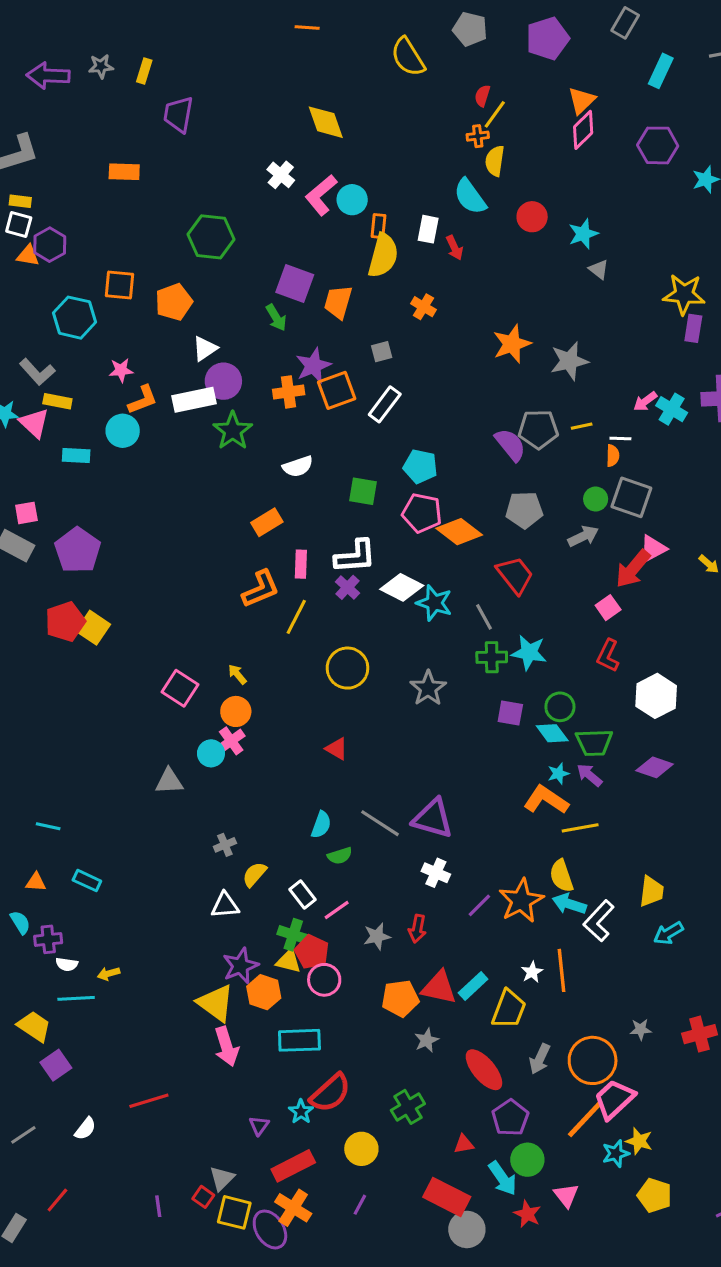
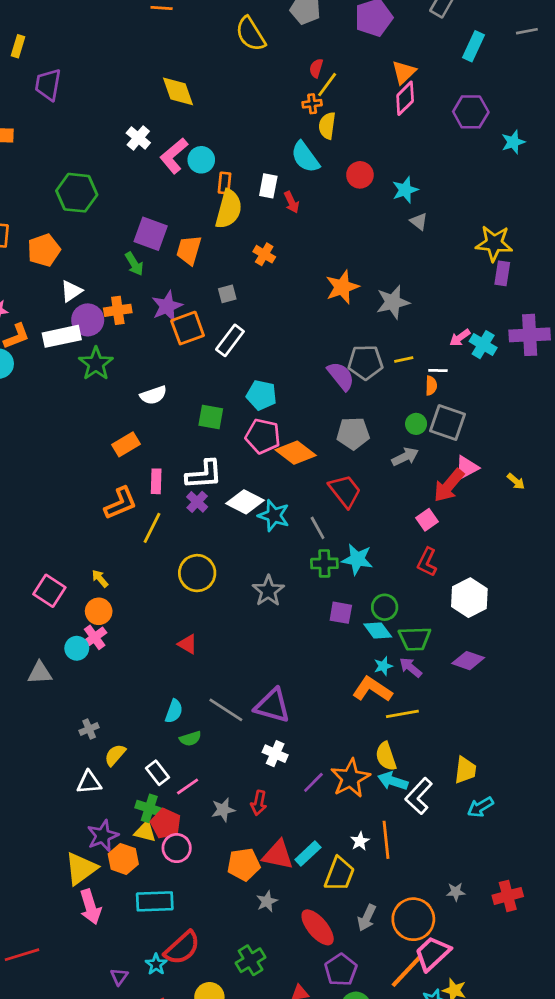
orange cross: (289, 392) -> (118, 310), moved
yellow triangle: (216, 1003) -> (81, 869), turned 48

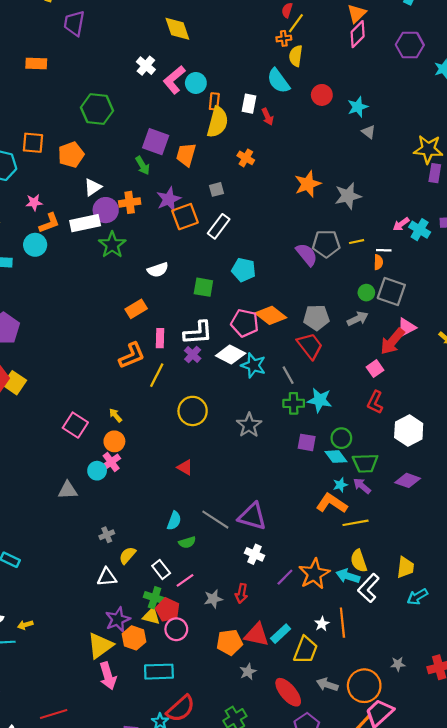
gray pentagon: (353, 433) -> (316, 318), moved
pink pentagon: (263, 436) -> (245, 323), moved
yellow semicircle: (386, 756) -> (359, 561), moved
gray arrow: (367, 918) -> (327, 685), turned 84

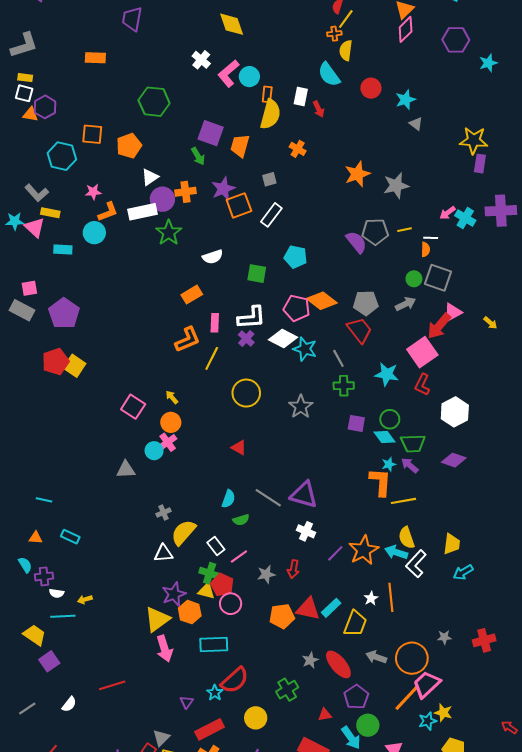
pink square: (375, 369) -> (422, 352), size x1.8
cyan star: (320, 400) -> (387, 374), moved
orange L-shape: (332, 503) -> (380, 482), turned 60
yellow semicircle: (127, 555) -> (183, 532), size x1.5
gray star: (248, 672) -> (310, 660), moved

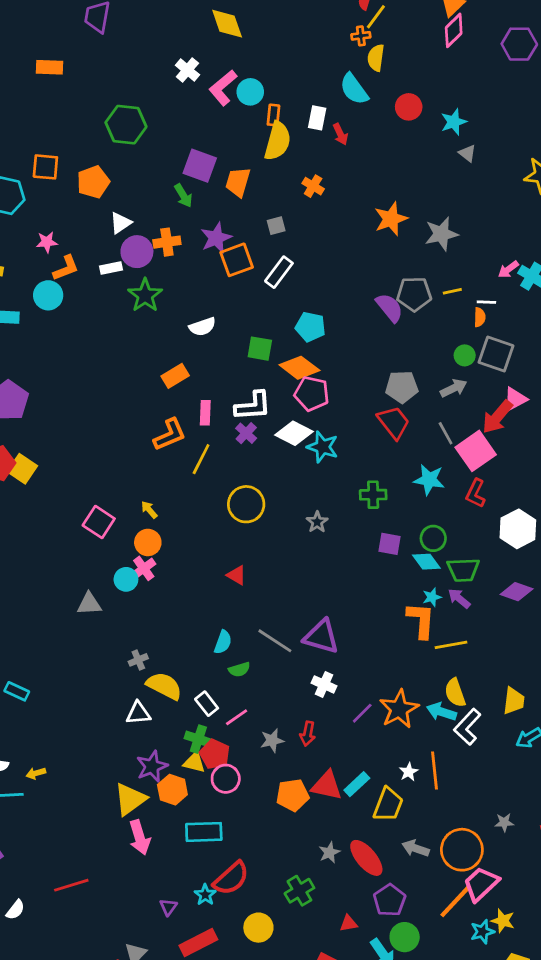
white rectangle: (143, 212) -> (111, 268), size x0.6
orange diamond: (322, 301) -> (299, 368), moved
gray line: (338, 358) -> (446, 433), moved
gray star: (301, 407) -> (317, 522), size x0.7
yellow semicircle: (183, 532) -> (164, 686), turned 76

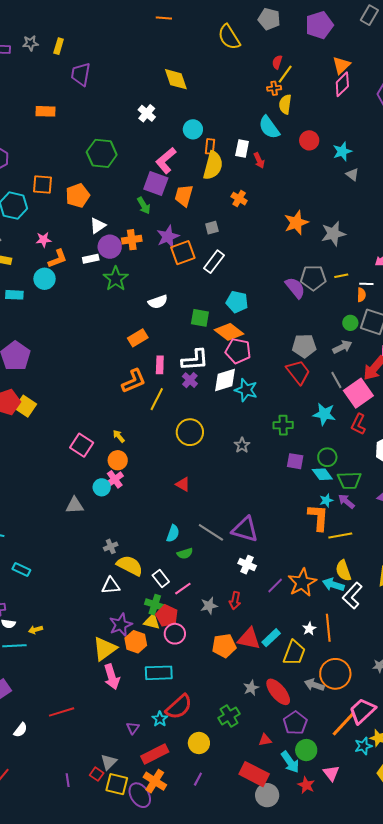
pink L-shape: (223, 88) -> (166, 160), moved
white diamond: (294, 433) -> (225, 380), turned -44
orange circle: (462, 850) -> (335, 674), moved

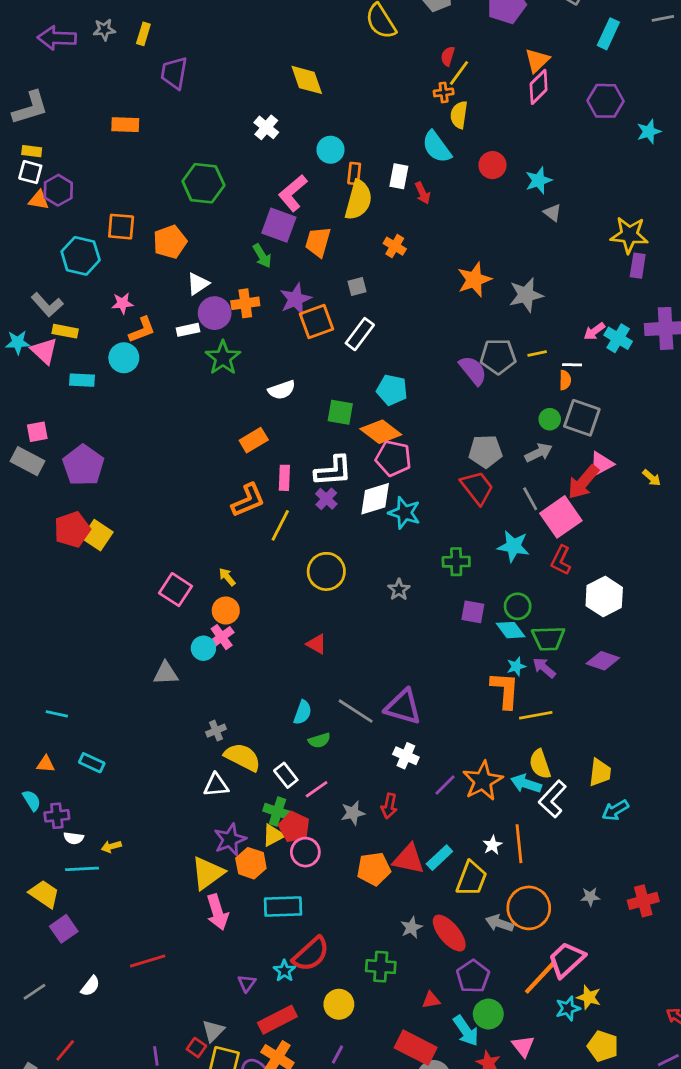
yellow triangle: (152, 622) -> (273, 835), turned -42
green cross: (229, 716) -> (381, 967), turned 35

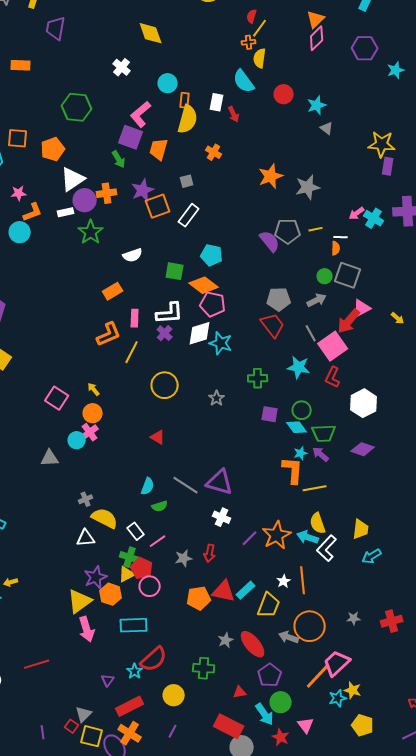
white triangle: (198, 284) -> (73, 179), size x1.5

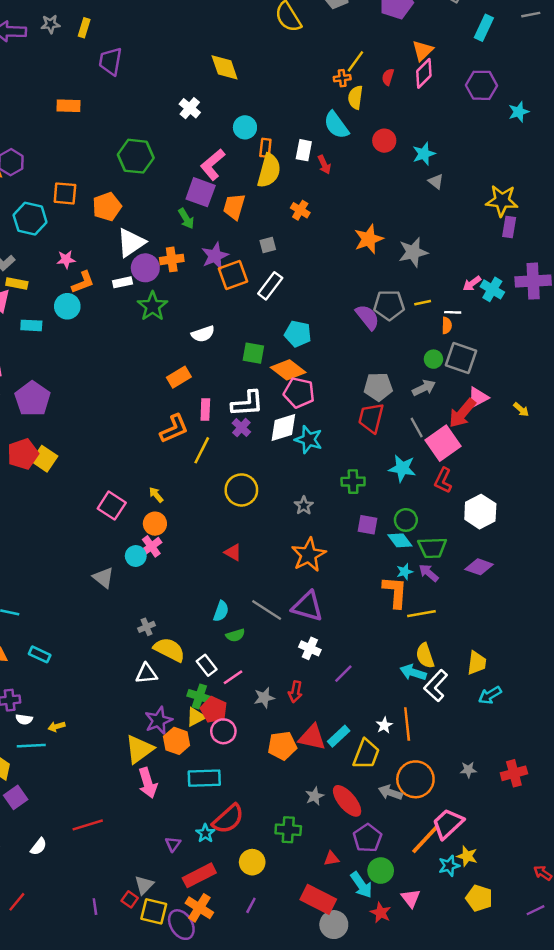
red semicircle: (252, 16) -> (388, 77), moved
red trapezoid: (273, 325) -> (371, 418), turned -128
gray triangle: (50, 458) -> (103, 578), turned 42
orange star: (277, 535) -> (309, 555), moved

